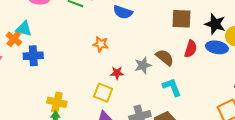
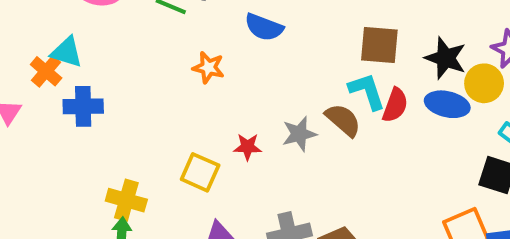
orange star: (101, 44) -> (208, 68), moved
cyan L-shape: (172, 87) -> (367, 91), moved
yellow square: (103, 93) -> (200, 172), moved

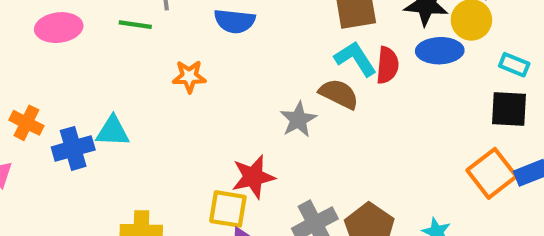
cyan triangle: (67, 52) -> (113, 131), moved
red star: (248, 147) -> (253, 177), moved, size x1.5
yellow square: (200, 172) -> (228, 209), moved

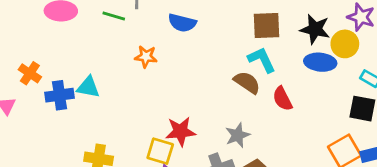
red semicircle: (387, 65) -> (282, 99), moved, turned 140
gray star: (298, 120) -> (238, 135), moved

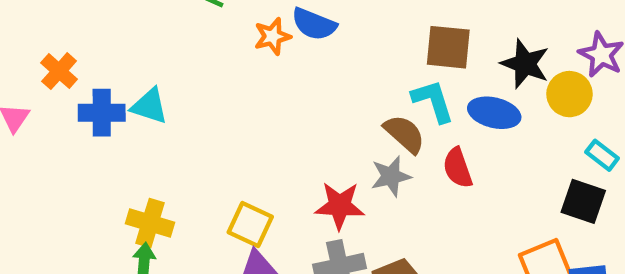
orange star: (146, 57) -> (272, 36), moved, turned -30
blue ellipse: (320, 62) -> (494, 113), moved
red star: (180, 131) -> (340, 206), moved
gray star: (238, 135) -> (391, 176), moved

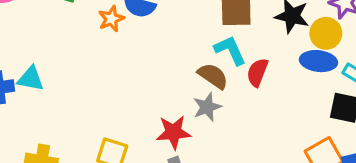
blue ellipse: (494, 113) -> (318, 61), moved
red semicircle: (458, 168) -> (257, 72), moved, turned 48

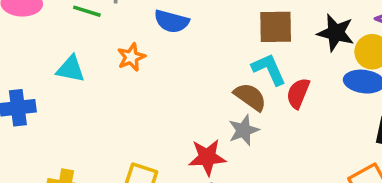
orange star: (111, 19) -> (131, 57), moved
cyan triangle: (31, 79) -> (71, 69), moved

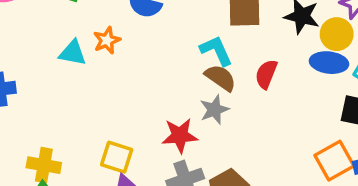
cyan triangle: (71, 69) -> (73, 53), moved
cyan L-shape: (269, 69) -> (216, 51), moved

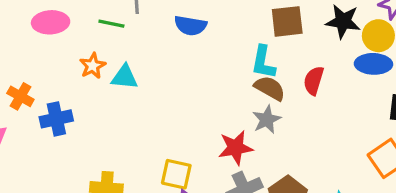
orange star: (107, 40) -> (93, 66), moved
cyan L-shape: (216, 51) -> (263, 62), turned -140

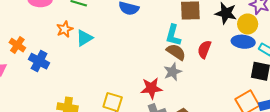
cyan triangle: (124, 77) -> (84, 38), turned -42
blue cross: (56, 119) -> (39, 61), turned 36

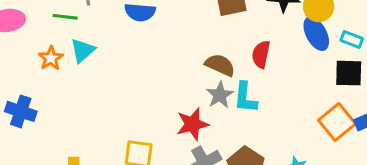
cyan L-shape: (173, 35) -> (245, 98), moved
cyan triangle: (84, 38) -> (83, 50), moved
blue ellipse: (243, 42) -> (316, 34), turned 65

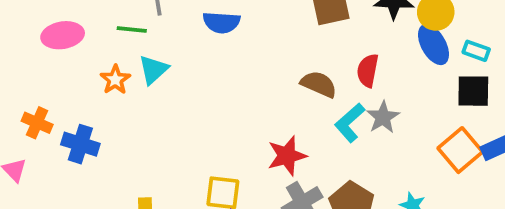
gray star: (220, 95) -> (383, 117), moved
cyan L-shape: (245, 98) -> (350, 123), turned 44

